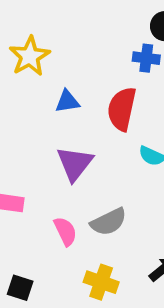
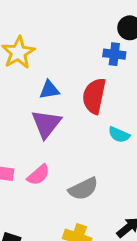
purple triangle: (75, 164) -> (46, 124), moved
pink semicircle: (65, 231) -> (38, 175), moved, turned 75

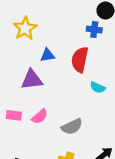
purple triangle: (46, 124) -> (32, 80), moved, turned 45

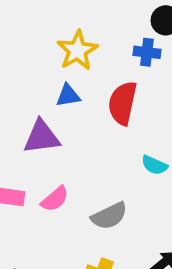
yellow star: (25, 28) -> (77, 50), moved
cyan semicircle: (98, 87) -> (154, 165), moved

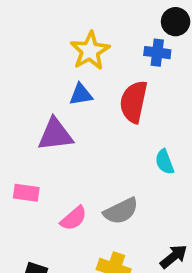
cyan semicircle: (154, 165) -> (165, 162), turned 45
pink semicircle: (55, 199) -> (74, 218), moved

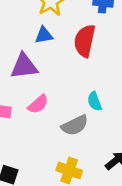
cyan semicircle: (165, 162) -> (95, 101), moved
pink semicircle: (74, 218) -> (38, 104), moved

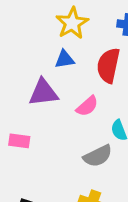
pink semicircle: (38, 104) -> (87, 106), moved

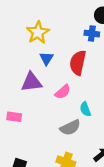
yellow star: (72, 23) -> (38, 32), moved
blue triangle: (65, 59) -> (46, 58), turned -48

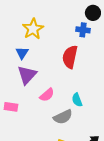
blue triangle: (46, 58) -> (22, 53), moved
purple triangle: (31, 82) -> (27, 75), turned -40
pink semicircle: (63, 92) -> (47, 95), moved

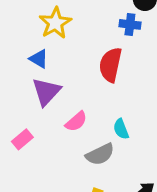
blue triangle: (22, 53) -> (39, 59), turned -32
pink rectangle: (11, 107) -> (22, 139), turned -48

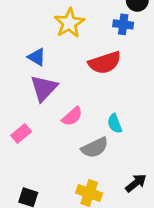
yellow star: (55, 23) -> (69, 23), moved
red semicircle: (111, 65) -> (105, 63), turned -120

